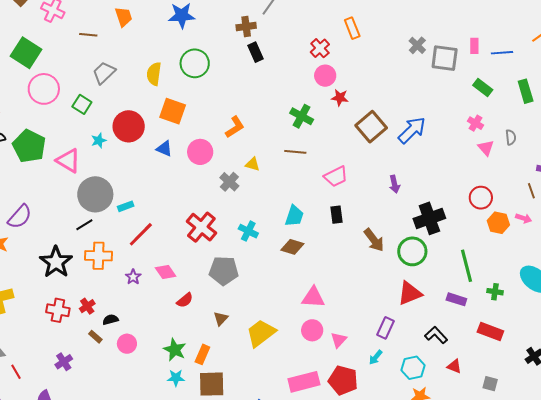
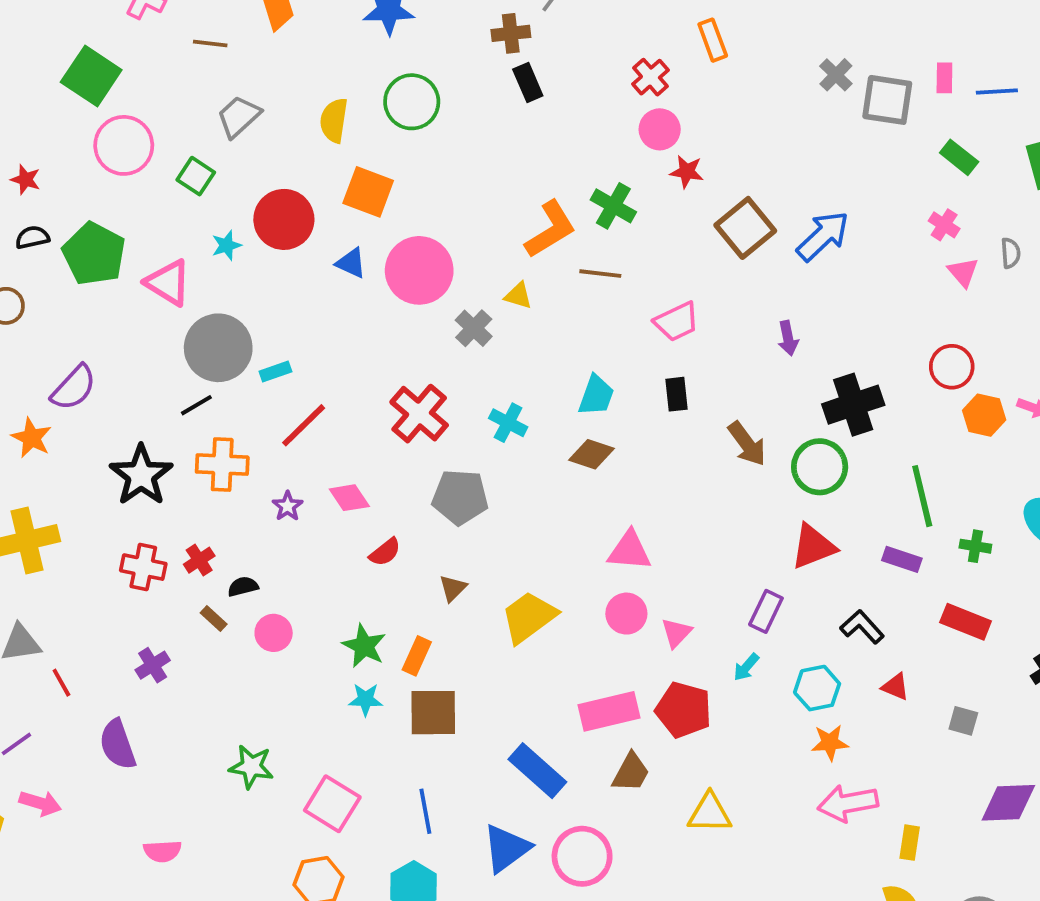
orange L-shape: (235, 127) -> (550, 229), moved, size x1.4
pink circle: (200, 152) -> (419, 270), size x1.4

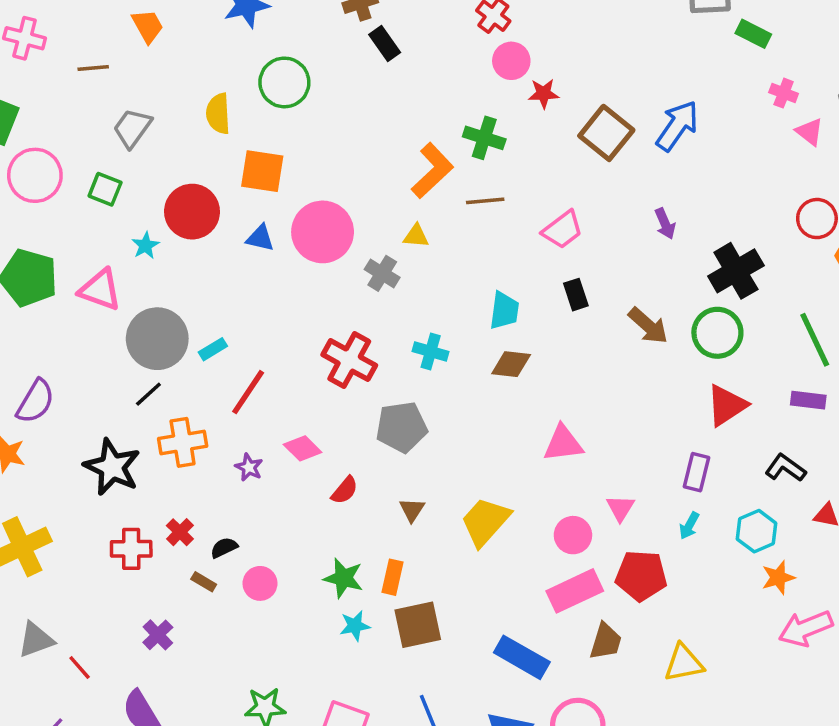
green rectangle: (959, 157) -> (753, 34), moved
pink circle: (626, 614) -> (573, 535), moved

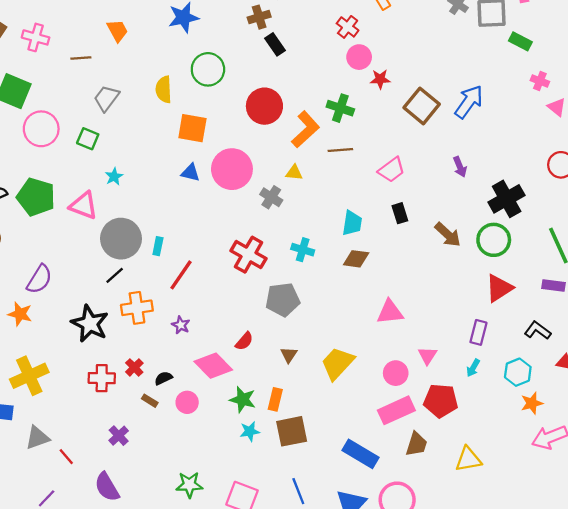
red circle: (192, 212) -> (264, 106), moved
cyan rectangle: (213, 349) -> (158, 246), turned -48
pink diamond: (303, 448) -> (213, 366), moved, size x1.5

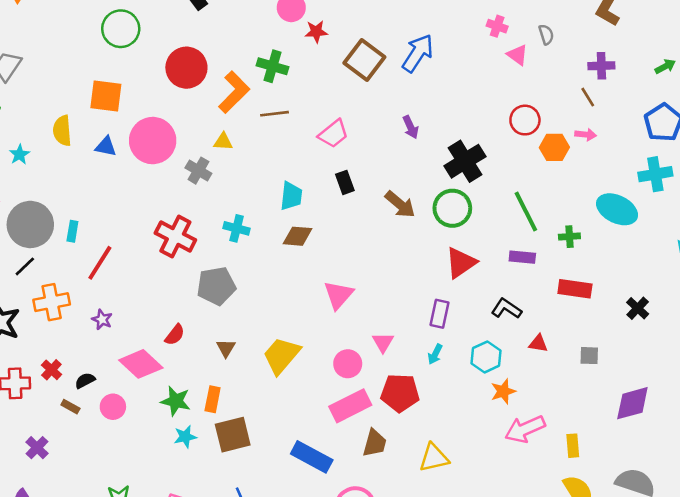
yellow semicircle: (164, 89) -> (62, 131), moved
pink triangle: (390, 312) -> (338, 295), turned -40

